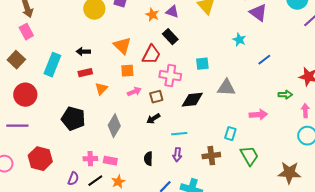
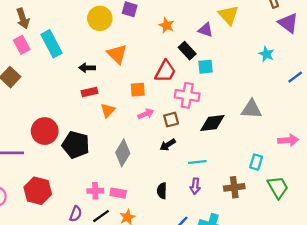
purple triangle: (172, 12) -> (206, 30), moved
orange triangle: (122, 46) -> (117, 54), moved
cyan square: (202, 64) -> (206, 67), moved
cyan rectangle: (52, 65) -> (52, 44), moved, turned -50
red circle: (25, 95) -> (45, 131), moved

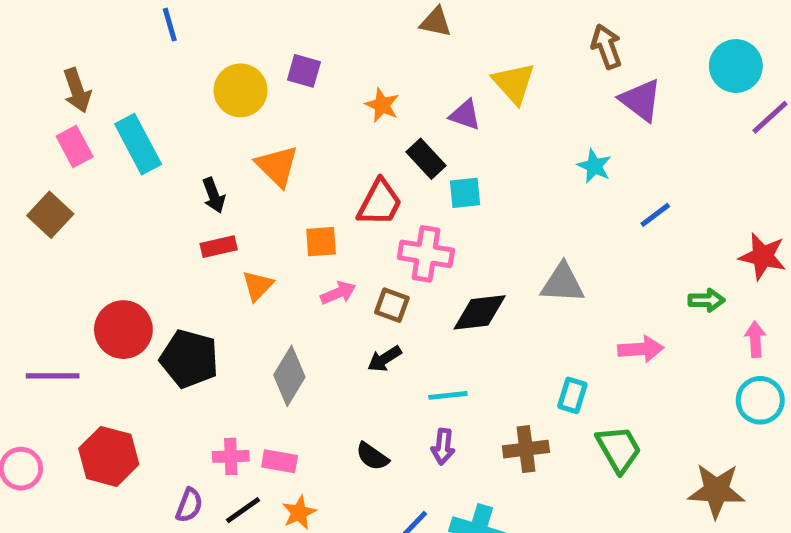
black arrow: (87, 68) -> (214, 195), turned -112
brown square: (171, 120) -> (392, 305), turned 35
black semicircle: (162, 191) -> (372, 456), turned -56

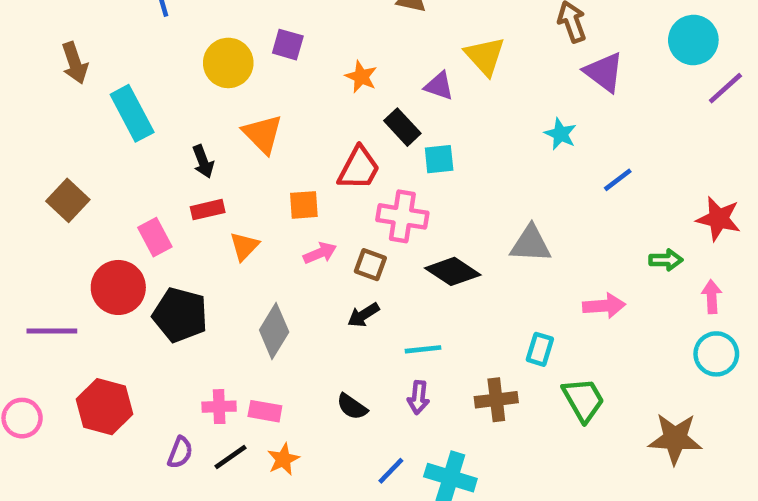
pink rectangle: (75, 147) -> (155, 237), moved
brown square: (50, 215) -> (68, 200), moved
black diamond: (480, 312) -> (453, 271), turned 40

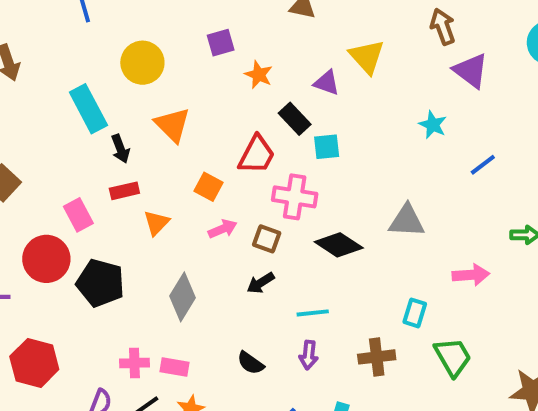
purple square: (288, 45) -> (221, 43), moved, turned -32
cyan rectangle: (132, 113) -> (88, 109), moved
orange square: (304, 205) -> (209, 187), turned 32

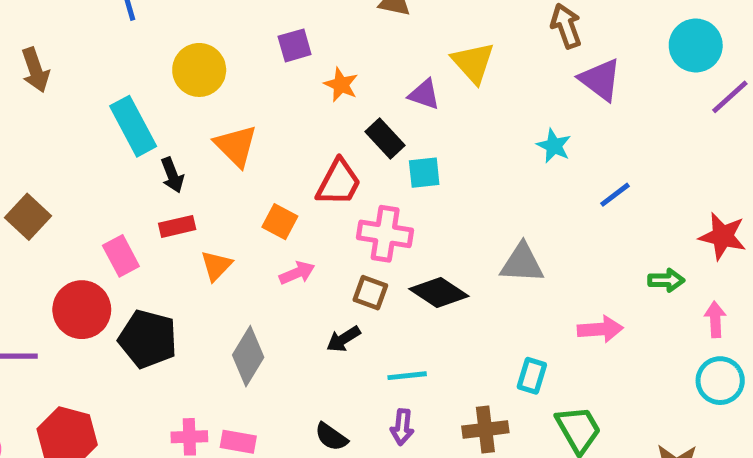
brown square: (267, 239) -> (370, 293), moved

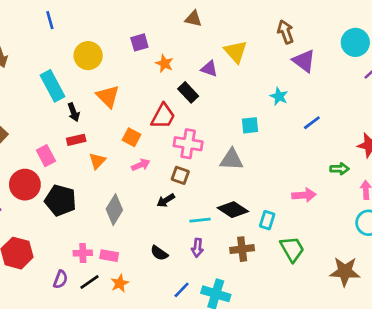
cyan square: (424, 173) -> (250, 125), moved
gray triangle: (522, 263) -> (232, 160), moved
black diamond: (439, 293) -> (233, 210), moved

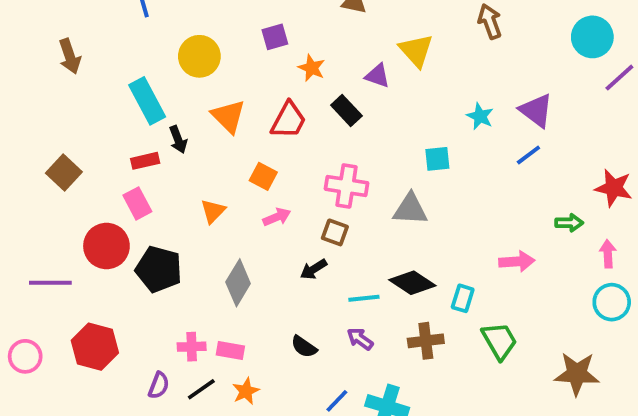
purple triangle: (304, 61) -> (536, 110), moved
red trapezoid: (163, 116) -> (288, 120), moved
red rectangle: (76, 140) -> (145, 161), moved
purple arrow: (197, 248) -> (360, 339), turned 120

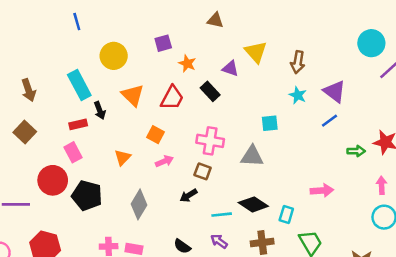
brown arrow: (490, 21) -> (298, 62), moved, turned -150
brown arrow: (70, 56) -> (29, 90), moved
green arrow: (569, 223) -> (356, 151), moved

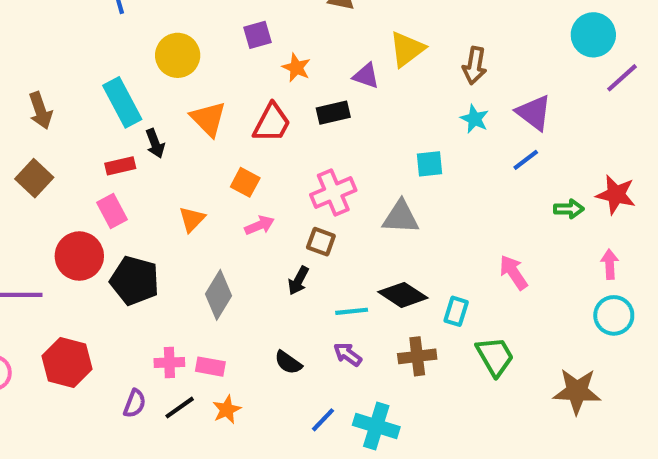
yellow triangle: (256, 52) -> (407, 49), turned 35
black rectangle: (210, 91) -> (333, 113), turned -60
pink cross: (210, 141) -> (333, 193), turned -32
pink arrow: (322, 190) -> (513, 272), turned -120
black arrow: (189, 196) -> (298, 281), turned -30

